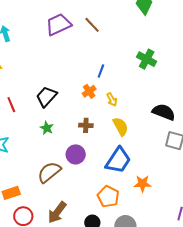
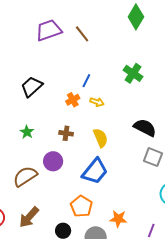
black trapezoid: (46, 97) -> (32, 87), moved
yellow arrow: (112, 100) -> (97, 102), moved, turned -48
orange star: (142, 184) -> (118, 219), moved

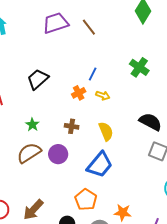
brown semicircle: (25, 176) -> (29, 153), moved

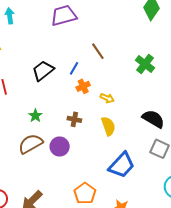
brown line: (89, 27) -> (98, 51), moved
blue line: (93, 74) -> (74, 68), moved
yellow arrow: (103, 95) -> (107, 98), moved
blue trapezoid: (100, 165) -> (122, 165), moved

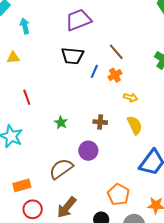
black trapezoid: (43, 71) -> (72, 56), moved, turned -130
orange cross: (83, 86) -> (115, 75), moved
brown semicircle: (31, 144) -> (61, 169), moved

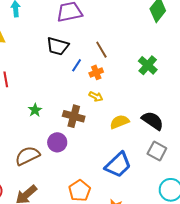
yellow arrow: (131, 97) -> (96, 96), moved
brown cross: (100, 122) -> (74, 116), size x1.5
yellow semicircle: (135, 125) -> (119, 122), moved, turned -96

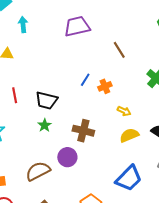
black trapezoid: (58, 46) -> (46, 100), moved
brown line: (101, 50) -> (119, 50), moved
yellow arrow: (96, 96) -> (124, 111), moved

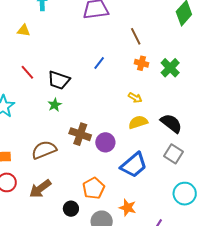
orange cross: (105, 86) -> (141, 63), moved, turned 32
red line: (15, 95) -> (27, 72), turned -35
brown cross: (83, 131) -> (80, 134), moved
purple circle: (67, 157) -> (105, 142), moved

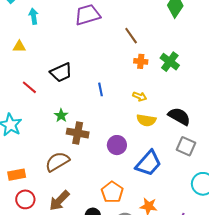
blue line: (99, 63) -> (100, 89), moved, turned -40
black trapezoid: (59, 80) -> (61, 72), moved, turned -35
yellow semicircle: (138, 122) -> (146, 120), turned -144
brown cross: (80, 134) -> (78, 133), moved

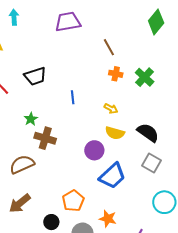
purple circle: (117, 145) -> (94, 150), moved

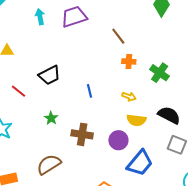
cyan arrow: (14, 17) -> (40, 17), moved
green cross: (145, 77) -> (160, 73), moved
brown cross: (45, 138) -> (82, 134), moved

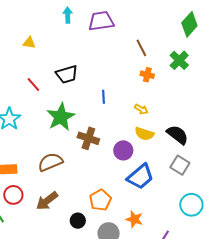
green cross: (160, 73) -> (179, 60), moved
green star: (51, 118) -> (61, 117), size x2.0

